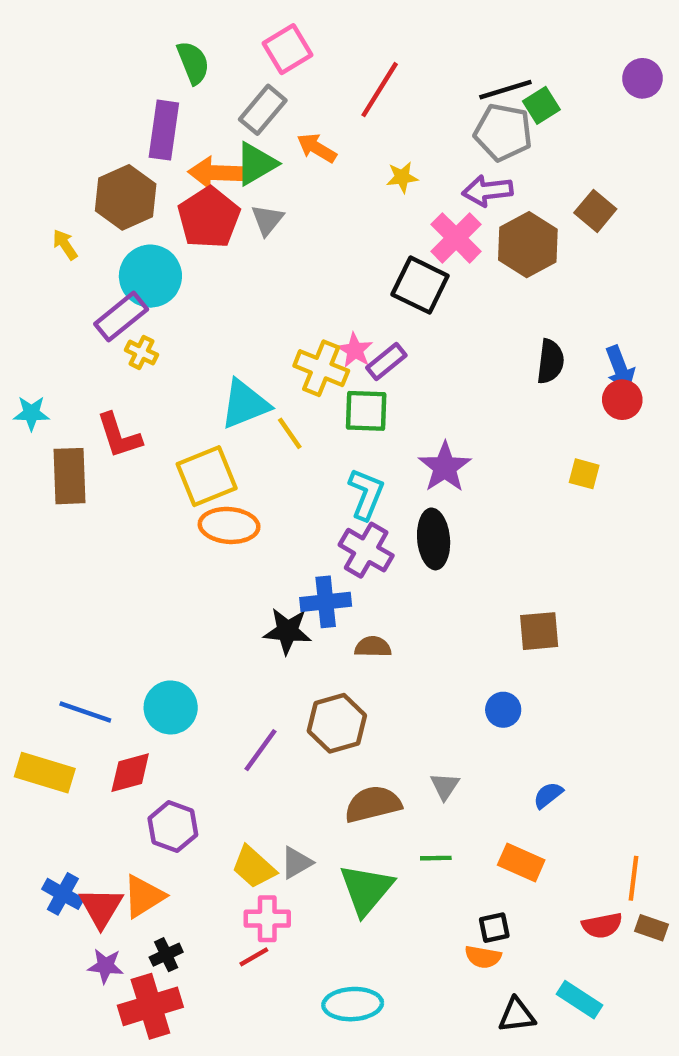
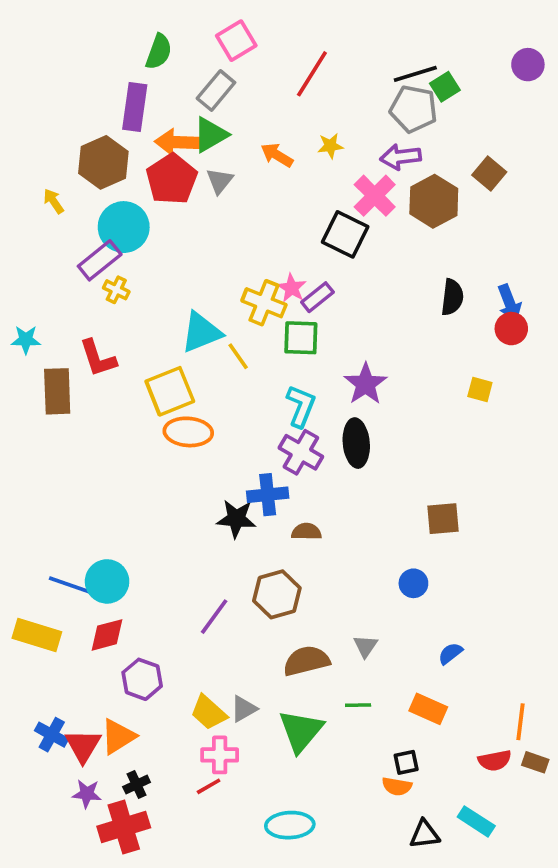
green semicircle: (193, 63) -> (159, 52), turned 42
orange arrow: (317, 148) -> (277, 155), moved
cyan circle: (171, 707) -> (107, 581), moved

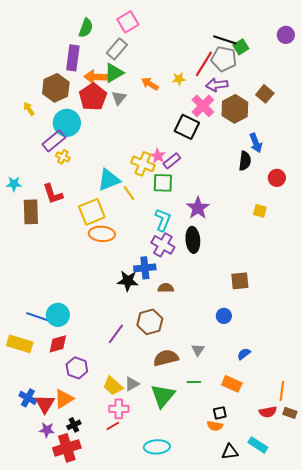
red line: (312, 74) -> (204, 64), moved
black line: (415, 74) -> (225, 40), turned 35
blue arrow: (509, 303) -> (256, 143), moved

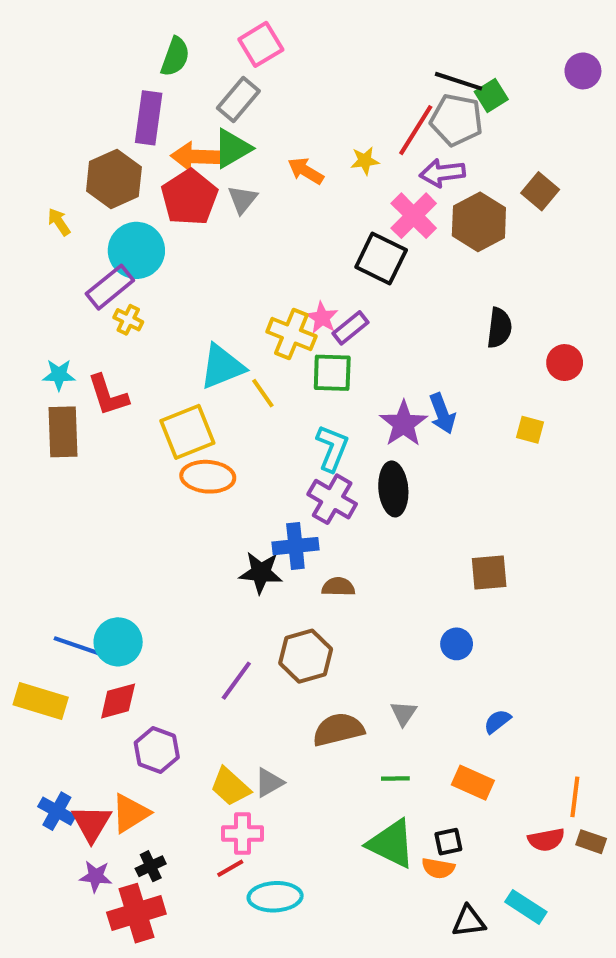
blue arrow: (256, 143) -> (442, 414), moved
cyan star: (14, 184) -> (59, 375), moved
green triangle: (163, 396) -> (391, 844), moved, turned -44
cyan ellipse: (157, 447) -> (275, 897), moved

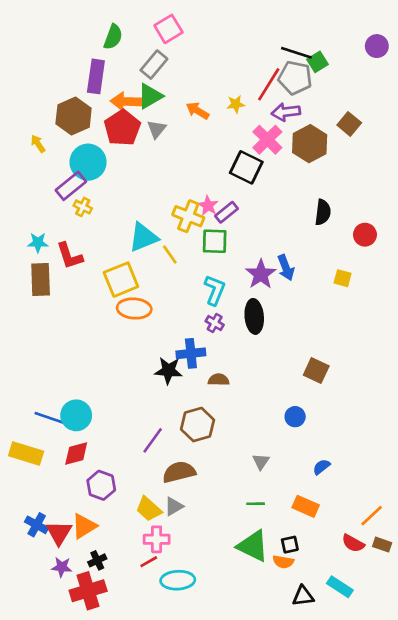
purple cross: (332, 499) -> (215, 323), size x0.6
brown square: (489, 573) -> (316, 371), turned 30
brown semicircle: (338, 730) -> (179, 472), moved
orange line: (575, 797) -> (372, 516), turned 40
red semicircle: (546, 840) -> (353, 543), turned 40

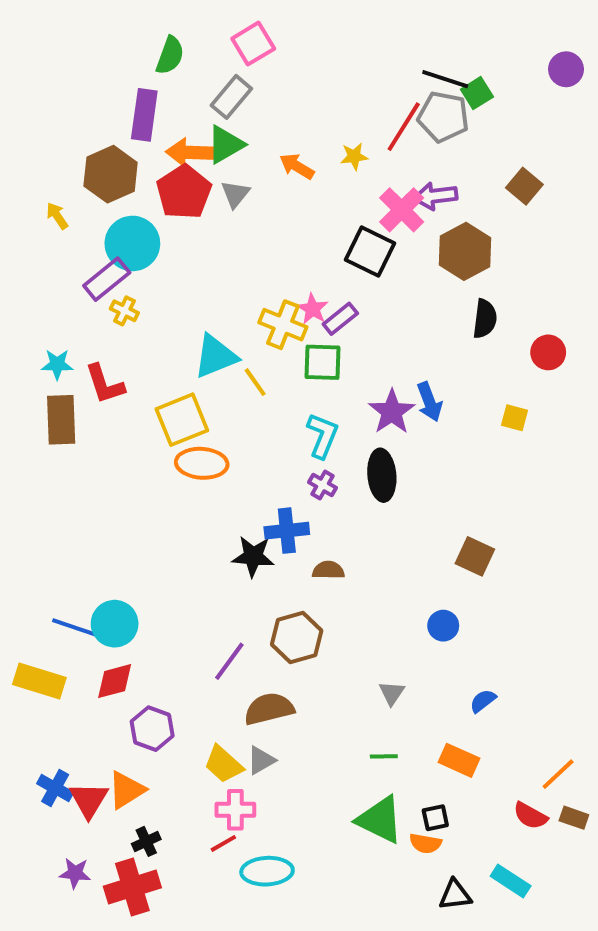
purple arrow: (286, 112) -> (435, 196), moved
brown hexagon: (310, 144) -> (465, 251), moved
purple star: (62, 567) -> (75, 873), moved

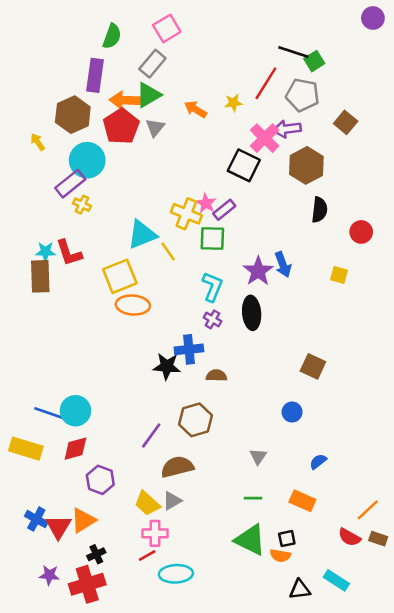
purple circle: (566, 69) -> (373, 18), moved
gray pentagon: (443, 117) -> (302, 95), moved
cyan star: (57, 364) -> (45, 252), moved

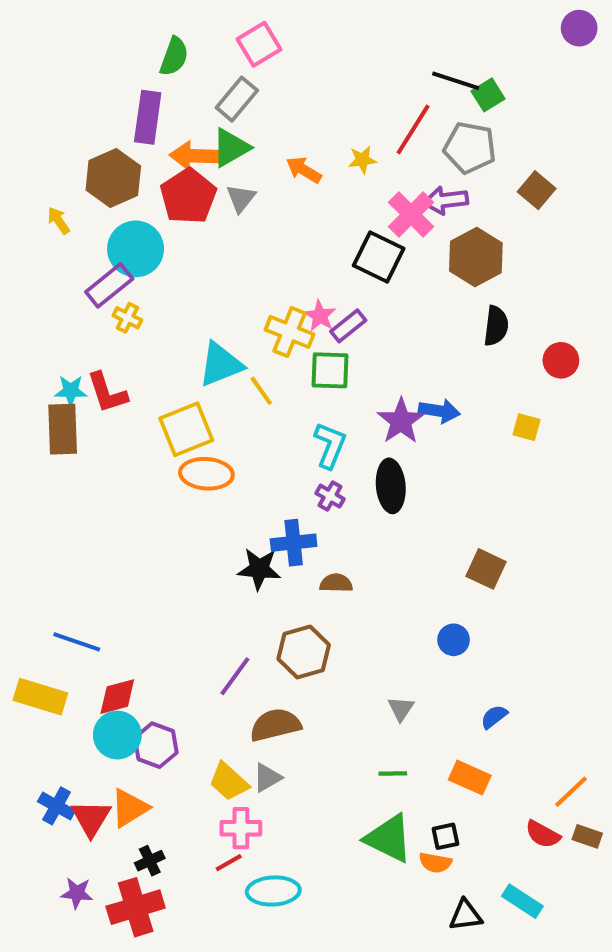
blue arrow: (283, 265) -> (439, 411), turned -60
cyan circle: (75, 411) -> (117, 735), moved

